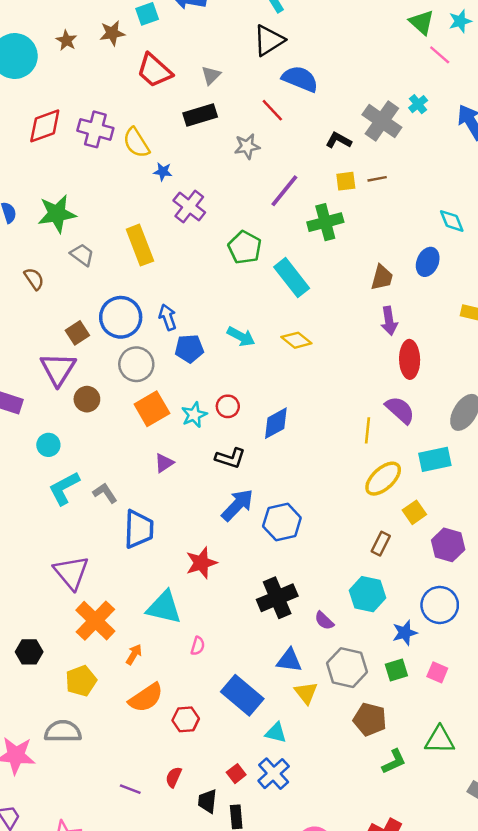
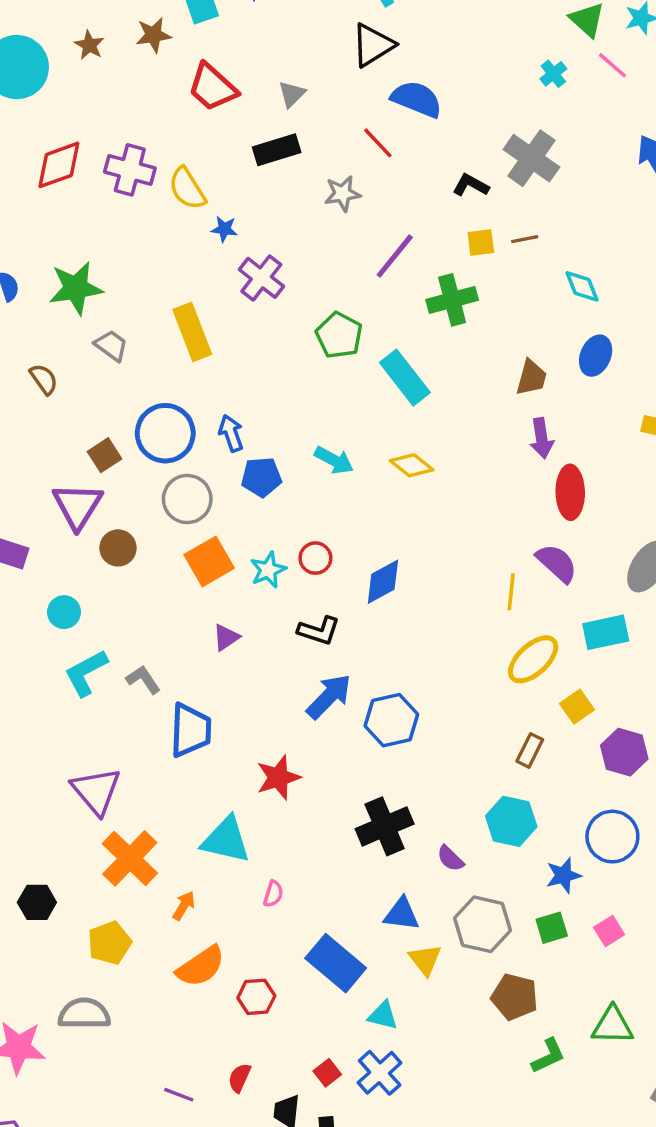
cyan cross: (418, 104) -> (553, 74), moved
cyan diamond: (452, 221) -> (582, 286), moved
pink square: (437, 672) -> (609, 931), turned 35

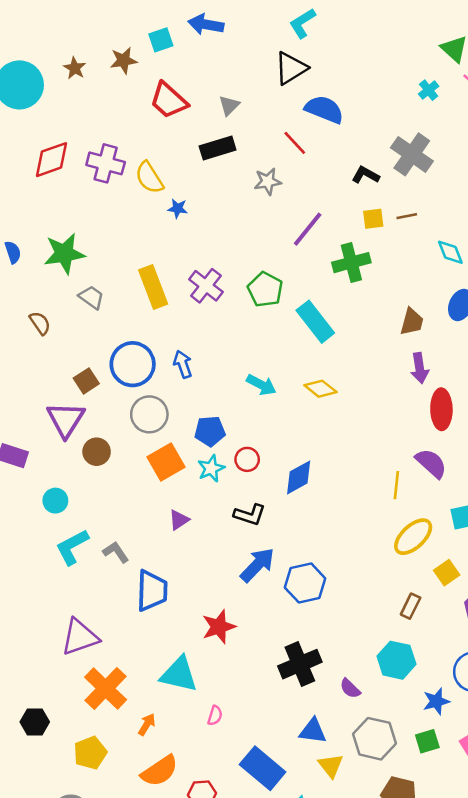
purple cross: (261, 278) -> (206, 286), moved
blue pentagon: (261, 477) -> (210, 431), moved
purple triangle: (96, 791) -> (80, 637), turned 51

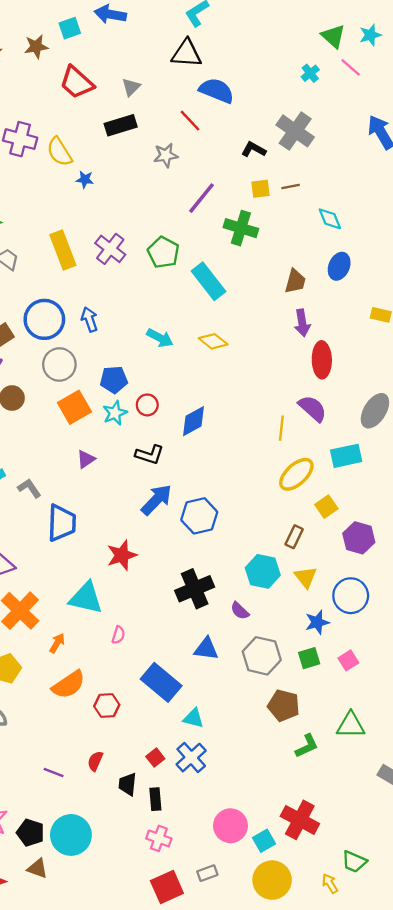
black triangle: (291, 68) -> (187, 54), turned 36
green cross: (351, 263) -> (241, 228), turned 32
cyan hexagon: (396, 660) -> (263, 571), moved
yellow triangle: (331, 766) -> (306, 577), moved

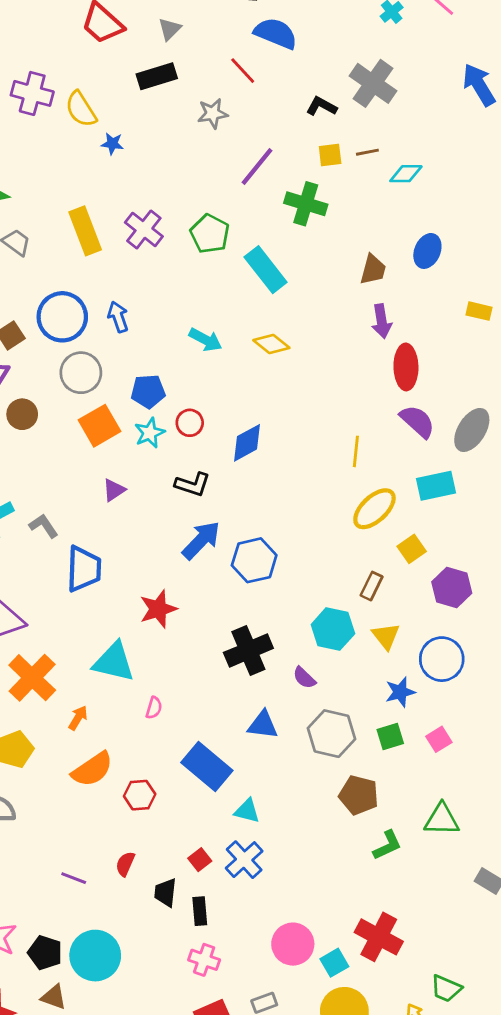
cyan diamond: (330, 219) -> (406, 174), moved, turned -68
purple semicircle: (313, 408) -> (417, 421), moved

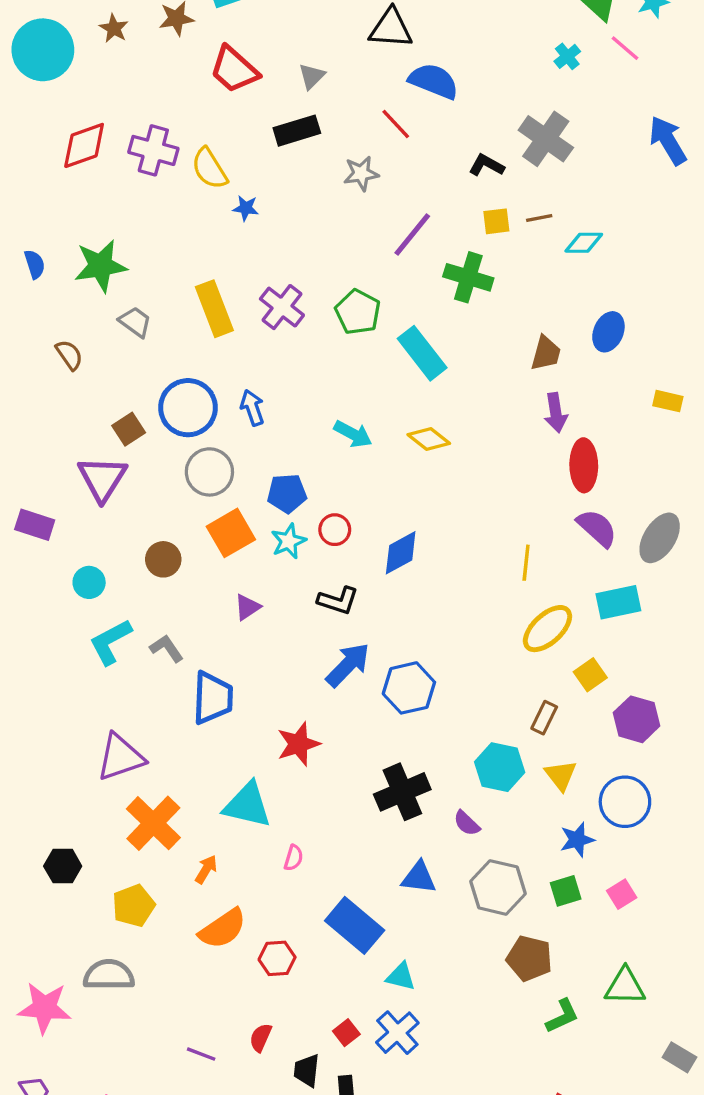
brown circle: (22, 414) -> (163, 559), moved

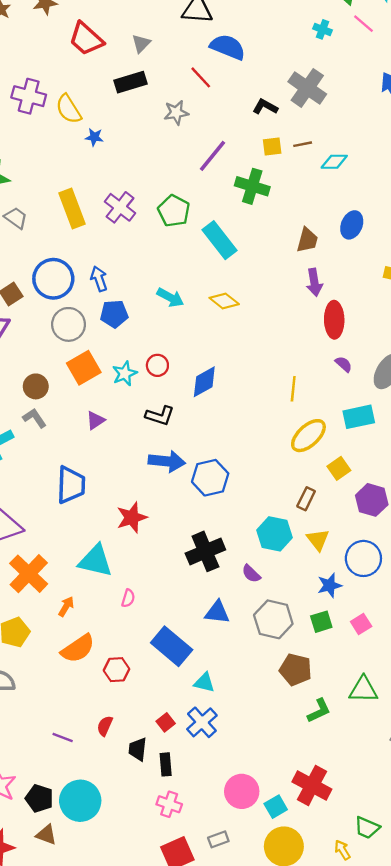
cyan cross: (567, 56) -> (322, 29), turned -30
blue pentagon: (287, 493) -> (114, 314), moved
purple semicircle: (597, 528) -> (344, 364), size x0.6
gray L-shape: (167, 648) -> (35, 418), moved
blue arrow: (348, 665) -> (167, 461), turned 52

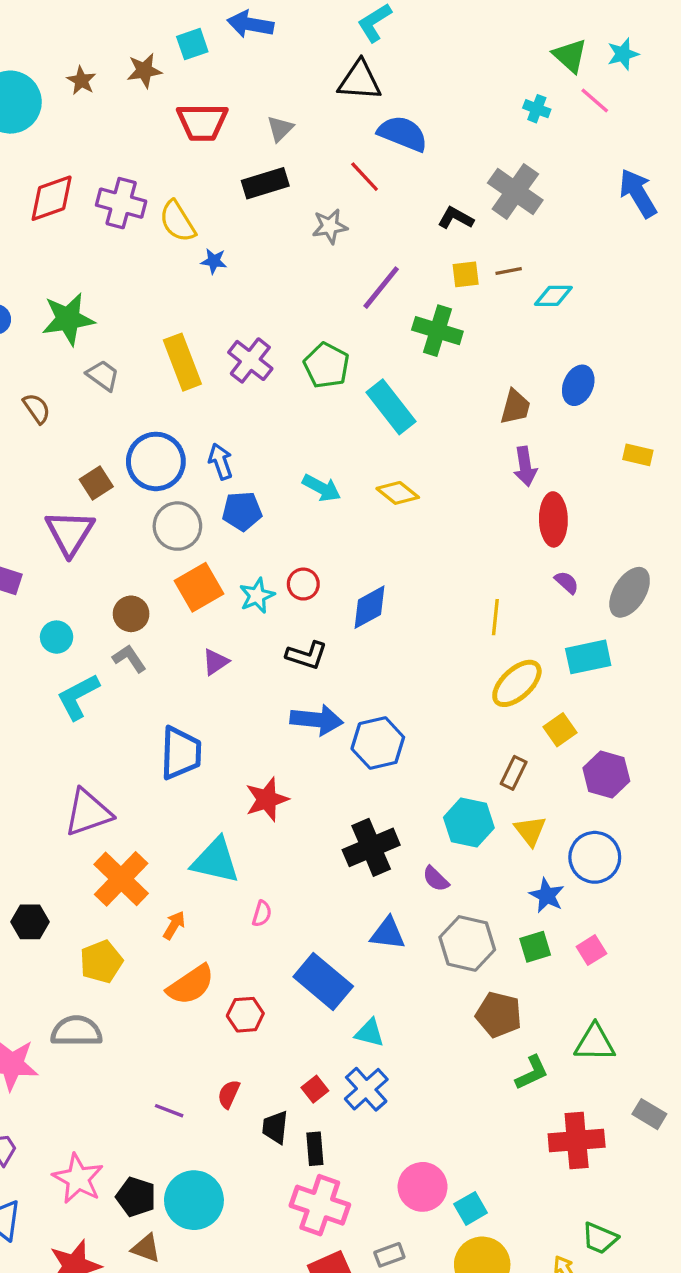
red trapezoid: (86, 39) -> (202, 122), turned -42
blue star: (330, 585) -> (547, 895), turned -30
red cross: (312, 786) -> (577, 1141), moved, turned -33
pink cross: (169, 804) -> (320, 1205), size x1.6

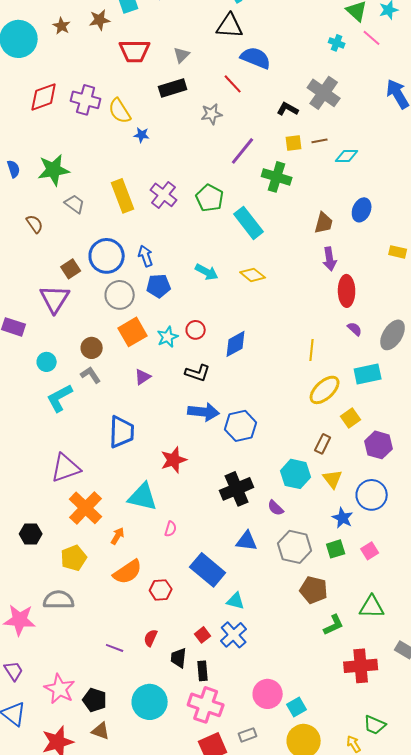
cyan circle: (194, 1200) -> (150, 702), moved

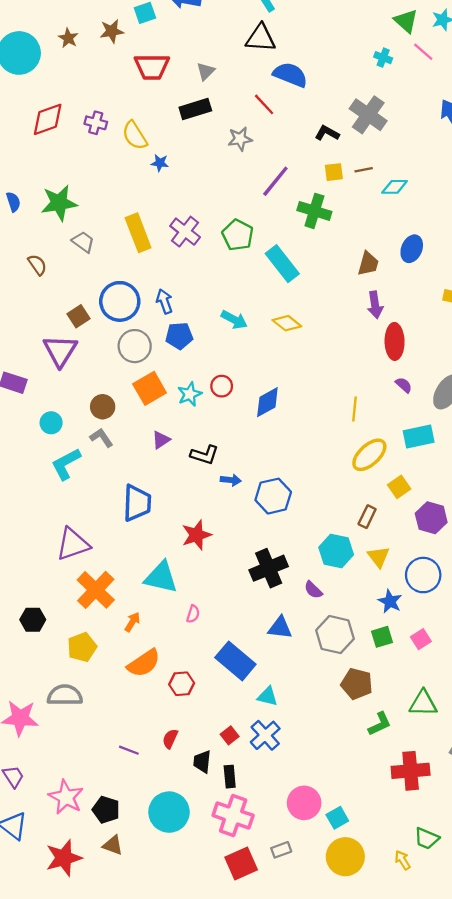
purple cross: (86, 100) -> (96, 123), size x0.7
black L-shape: (198, 373) -> (204, 455), moved
blue arrow: (204, 412) -> (231, 480), size x0.6

